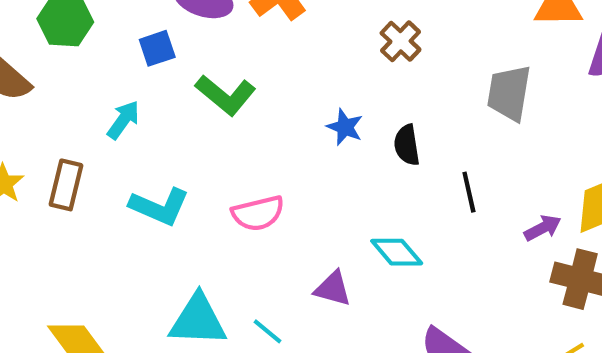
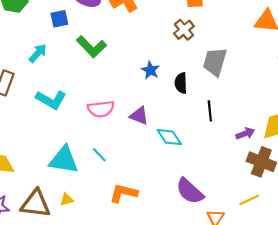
gray trapezoid: (509, 93) -> (215, 62), moved
purple triangle: (333, 289) -> (139, 116), moved
cyan line: (268, 331) -> (99, 155), moved

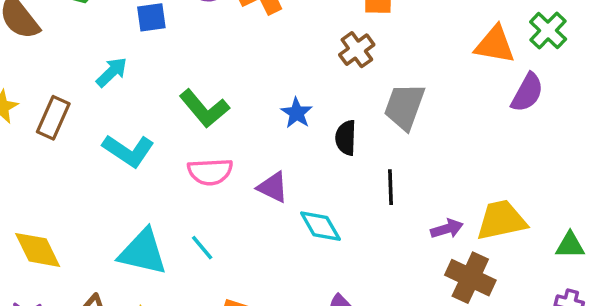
green L-shape: (91, 47) -> (204, 109), moved

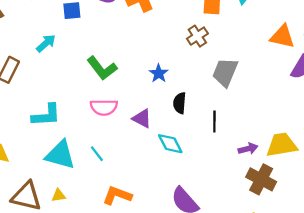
black semicircle: (346, 138) -> (180, 103), moved
cyan L-shape: (128, 151) -> (46, 115), moved, turned -40

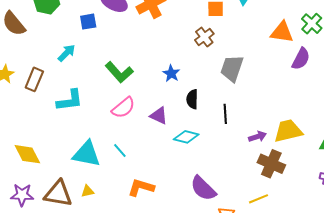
pink semicircle: (104, 107) -> (123, 108), turned -35
cyan L-shape: (46, 115) -> (70, 100), moved
cyan diamond: (170, 144) -> (186, 137), turned -45

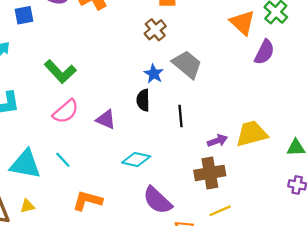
orange triangle: (282, 32) -> (242, 23), turned 35
gray trapezoid: (232, 68) -> (187, 64), turned 112
blue star: (171, 73) -> (154, 74), moved
cyan diamond: (186, 137) -> (136, 160), moved
brown cross: (271, 164) -> (210, 173), moved, turned -32

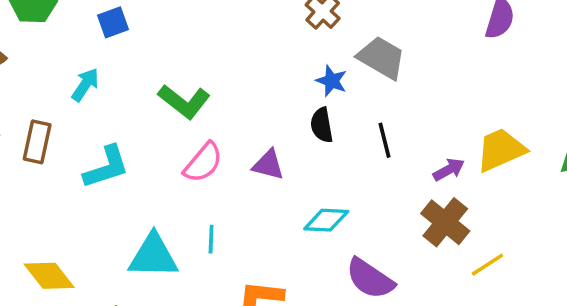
cyan line: (63, 160) -> (211, 239), turned 54
brown cross: (210, 173) -> (445, 222), turned -32
yellow line: (220, 211) -> (487, 265), moved

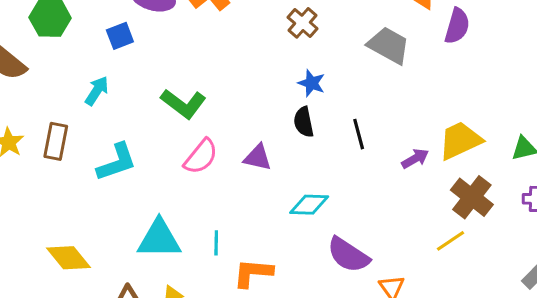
gray trapezoid: (381, 58) -> (389, 45), moved
brown cross: (445, 222) -> (472, 197), moved
cyan line: (211, 239) -> (216, 243), moved

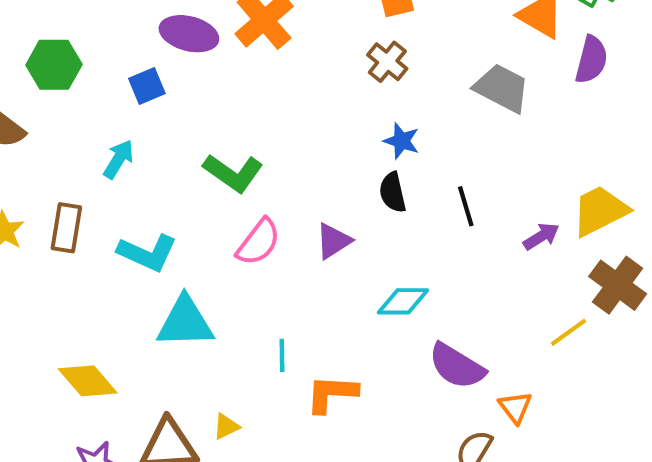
purple triangle: (258, 157) -> (333, 241), turned -44
cyan L-shape: (117, 162) -> (147, 253), turned 45
cyan triangle: (159, 239) -> (185, 322), moved
yellow line: (450, 241) -> (568, 332), moved

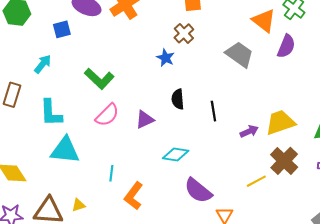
blue star: (401, 141) -> (166, 58), moved
cyan L-shape: (147, 253) -> (51, 113), turned 56
orange L-shape: (332, 394) -> (134, 196), turned -64

